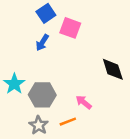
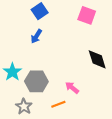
pink square: (70, 28) -> (87, 15), moved
gray star: (39, 125) -> (24, 106), moved

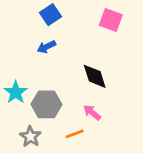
blue arrow: (36, 36) -> (46, 47), turned 32
black diamond: (97, 59) -> (95, 76), moved

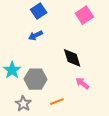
pink square: (111, 20) -> (84, 15), turned 36
pink arrow: (92, 112) -> (82, 83), moved

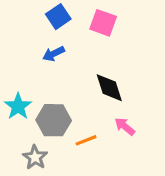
pink square: (84, 15) -> (103, 23), moved, turned -36
orange line: (57, 102) -> (86, 140), moved

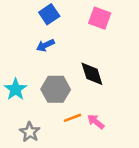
pink square: (103, 23) -> (100, 18), moved
gray hexagon: (54, 120) -> (56, 89), moved
pink arrow: (125, 126) -> (96, 122), moved

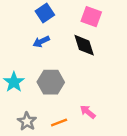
black diamond: (92, 74) -> (84, 45), moved
orange line: (72, 118) -> (59, 123), moved

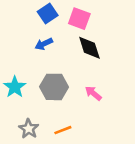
pink square: (91, 17) -> (79, 19), moved
pink arrow: (88, 112) -> (93, 93), moved

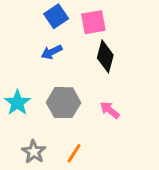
pink square: (79, 19) -> (93, 22), turned -30
black diamond: (89, 48) -> (105, 56), turned 32
orange line: (63, 130) -> (74, 153), turned -36

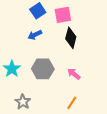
orange line: (74, 153) -> (72, 103), moved

